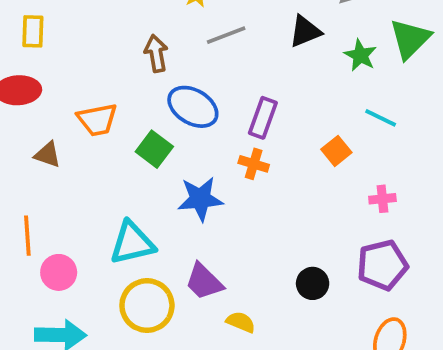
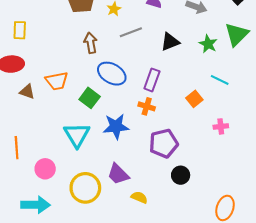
black triangle: (305, 31) -> (170, 42), moved
brown triangle: (48, 155) -> (27, 92), moved
cyan triangle: (132, 243) -> (77, 135), moved, turned -48
purple pentagon: (382, 265) -> (164, 143), moved
pink circle: (59, 272) -> (45, 169), moved

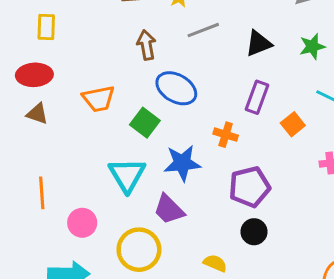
green star: (208, 44) -> (312, 46), turned 30
purple rectangle: (152, 80) -> (257, 97), moved
brown triangle: (27, 92) -> (37, 114), moved
purple trapezoid: (118, 174) -> (169, 209), moved
black circle: (181, 175) -> (254, 232), moved

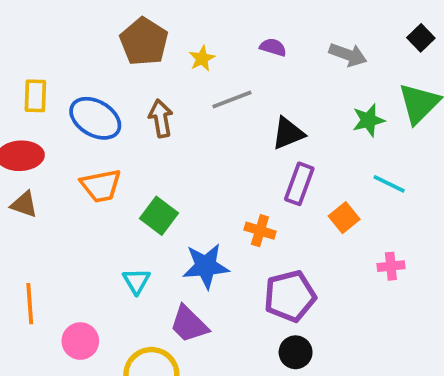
black triangle: (258, 43) -> (288, 133), moved
blue ellipse: (176, 88) -> (95, 118), moved
cyan triangle: (127, 175) -> (136, 281), size x0.6

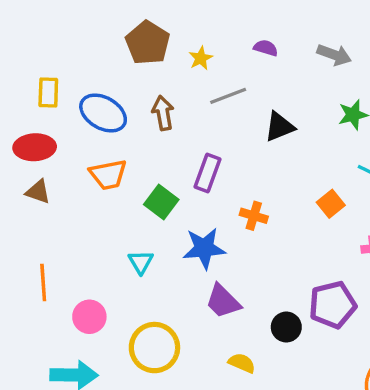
purple rectangle: (299, 184) -> (208, 173), moved
purple pentagon: (290, 296) -> (333, 305), moved
purple trapezoid: (189, 324) -> (223, 301), moved

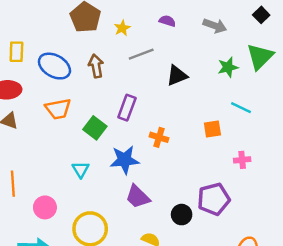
orange square: (331, 204) -> (212, 129), turned 30

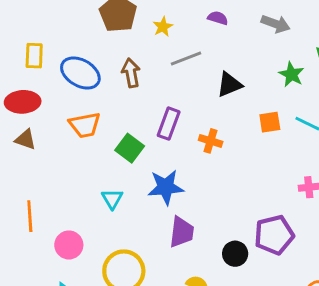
green star: (228, 67) -> (291, 74), turned -30
orange square: (212, 129) -> (270, 122), moved
orange cross: (159, 137) -> (211, 141), moved
purple trapezoid: (138, 197) -> (182, 232), turned -128

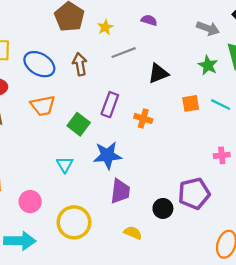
gray arrow: (276, 24) -> (208, 28), moved

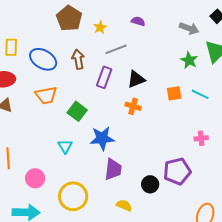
black triangle: (158, 73) -> (136, 79), moved
purple rectangle: (110, 105) -> (104, 77), moved

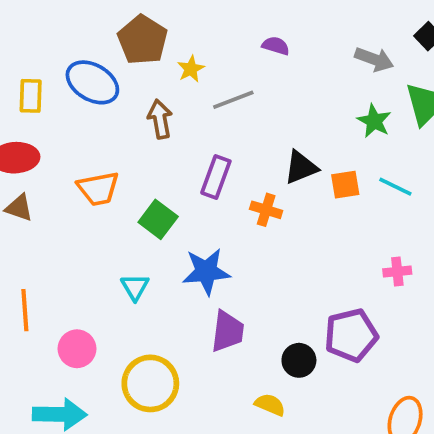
yellow star: (100, 27) -> (191, 69), moved
blue ellipse: (43, 59) -> (92, 82), moved
purple rectangle: (104, 77) -> (216, 177), moved
black triangle: (136, 79) -> (301, 167), moved
yellow semicircle: (124, 205) -> (270, 405), moved

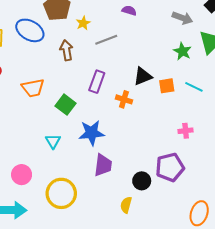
pink cross: (397, 272) -> (186, 131), moved
yellow semicircle: (270, 405) -> (126, 205), turned -98

